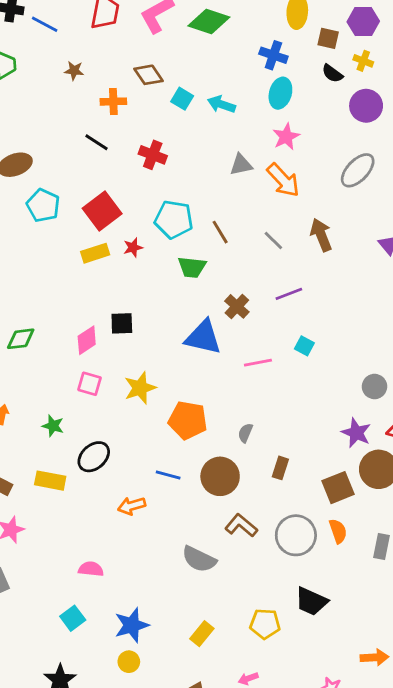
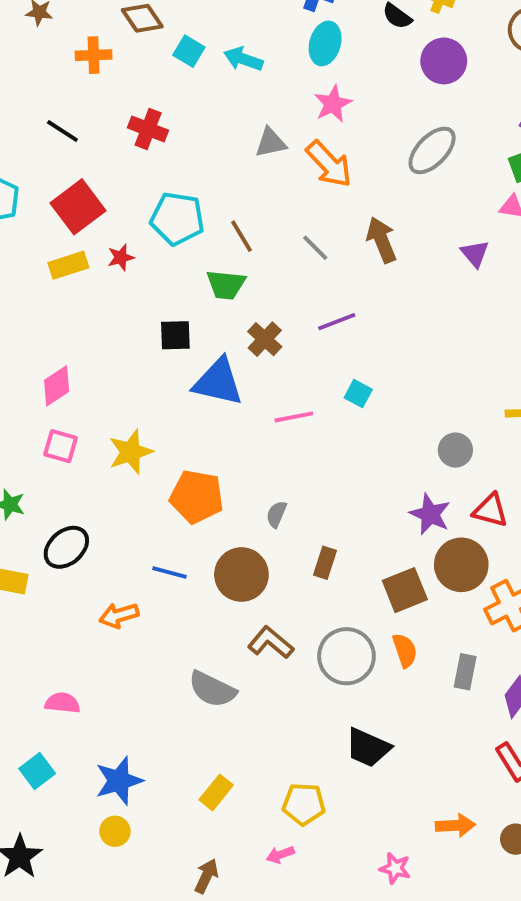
black line: (97, 142) -> (62, 131), moved
green trapezoid: (192, 267) -> (226, 285), moved
black square: (122, 323) -> (175, 335), moved
yellow pentagon: (265, 624) -> (304, 804), moved

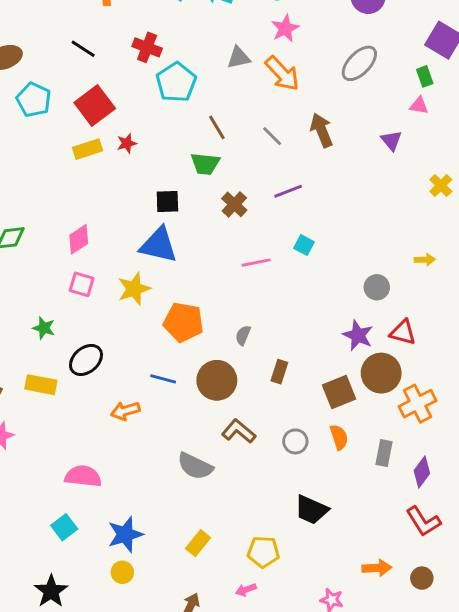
cyan pentagon: (177, 219) -> (176, 82), moved, turned 30
blue triangle: (218, 382) -> (159, 245), moved
gray circle: (346, 656) -> (295, 441), size x0.6
pink semicircle: (62, 703) -> (83, 476), size x1.4

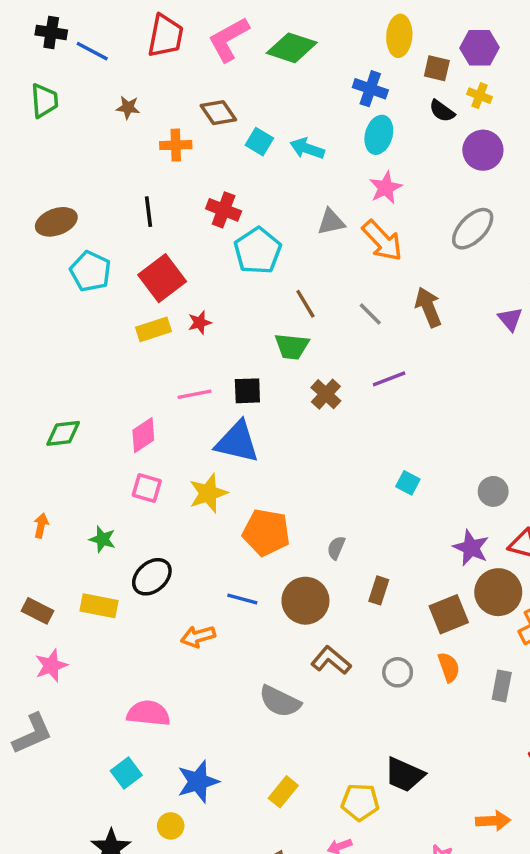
black line: (83, 49) -> (148, 212), turned 50
cyan square: (304, 245) -> (408, 483), moved
pink line: (256, 263) -> (195, 394), moved
black trapezoid: (311, 510) -> (404, 775), moved
yellow circle: (122, 572) -> (171, 826), moved

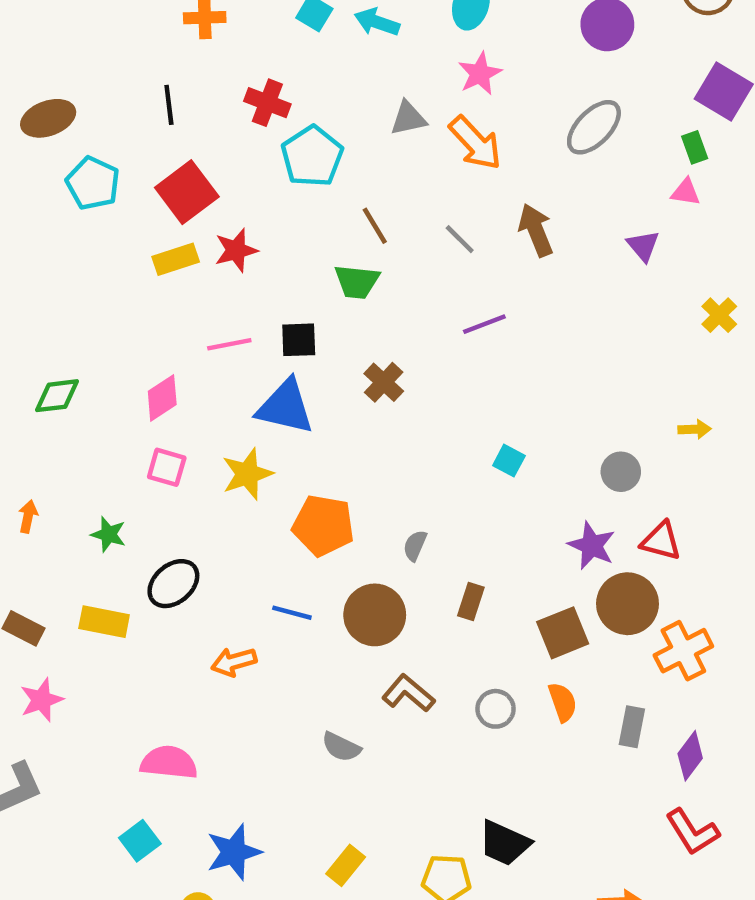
red star: (200, 323) -> (236, 250), size x1.4
brown cross: (326, 394) -> (384, 382), moved
gray semicircle: (280, 701) -> (341, 747), size x0.7

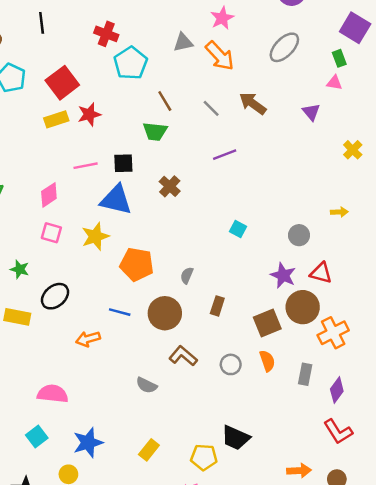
black line: (169, 105) -> (42, 23), moved
brown arrow: (536, 230) -> (253, 103), turned -32

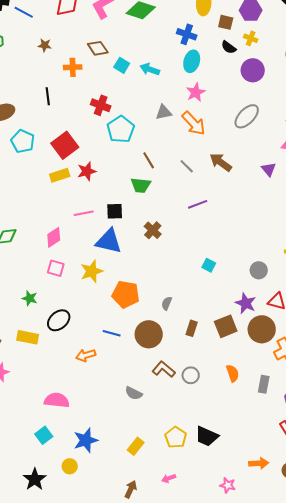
brown square: (267, 323) -> (226, 326), moved
gray circle: (231, 364) -> (191, 375), moved
yellow pentagon: (204, 457) -> (176, 437), moved, turned 30

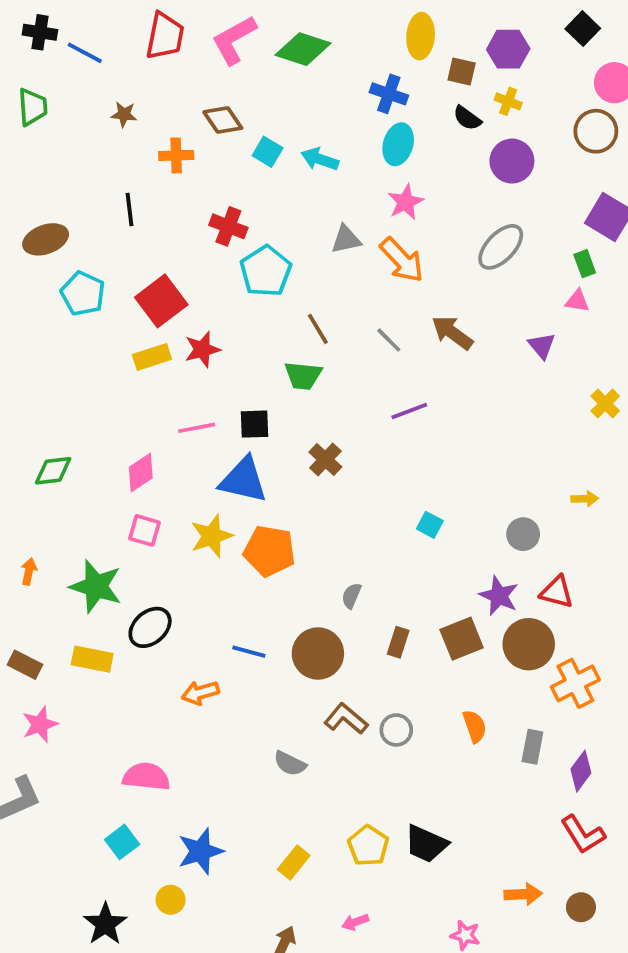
orange pentagon: (126, 294) -> (269, 551), moved
green star: (30, 298) -> (96, 586), size x1.8

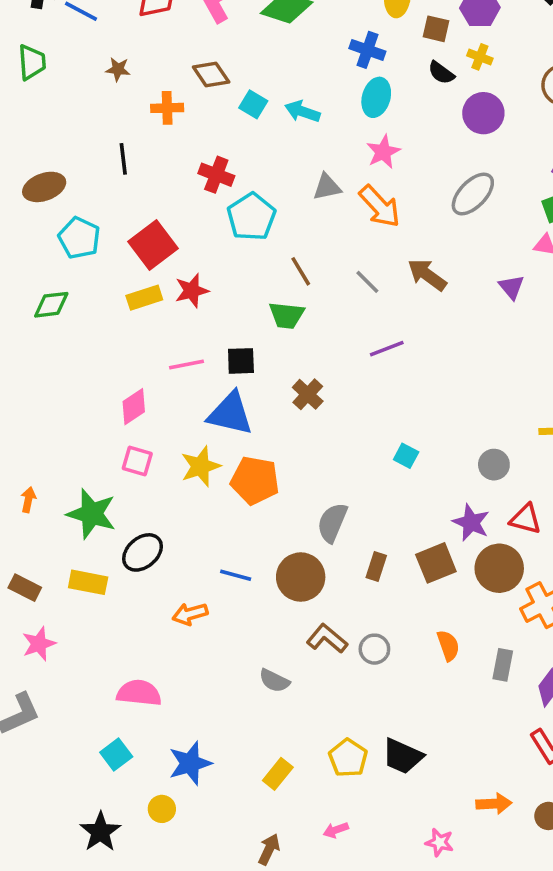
green diamond: (53, 471) -> (51, 305), moved
gray semicircle: (351, 596) -> (332, 523), size x1.6

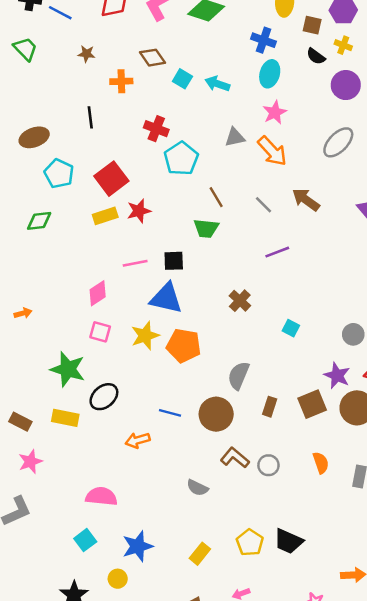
green trapezoid: (32, 62) -> (25, 49), turned -40
brown cross: (308, 394) -> (240, 301), moved
orange arrow: (28, 500) -> (23, 313), moved, turned 63

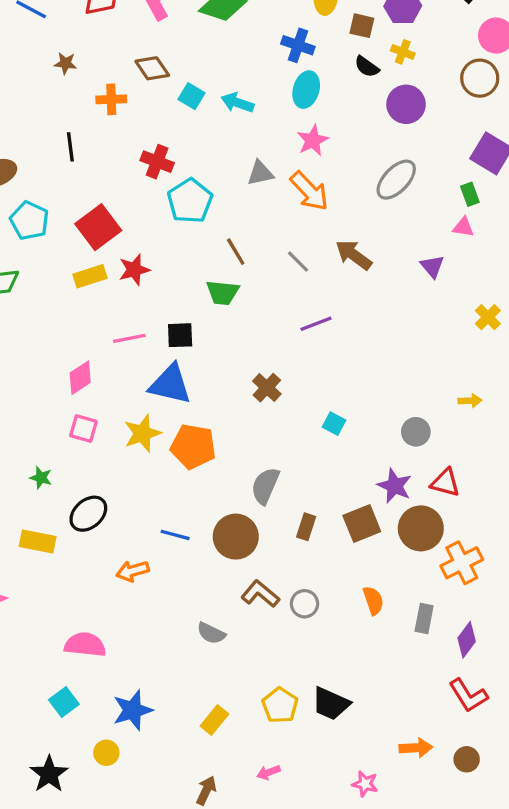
green star: (68, 369) -> (41, 478), size x0.5

